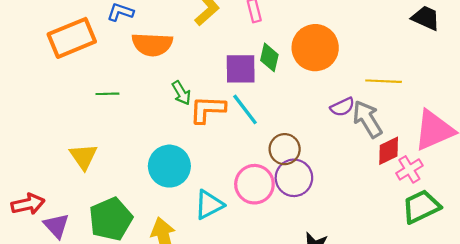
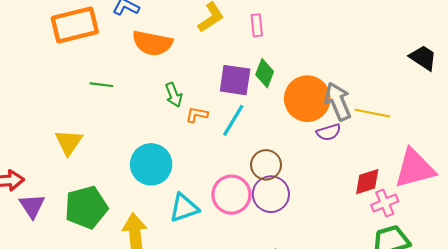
orange circle: (315, 48) -> (307, 99), moved
orange L-shape: (208, 109) -> (197, 115), size x0.6
cyan line: (245, 109) -> (233, 120), turned 60
gray arrow: (367, 119) -> (338, 101), moved

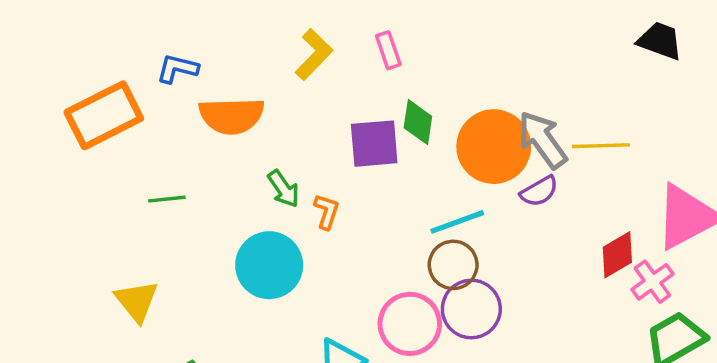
orange L-shape: (197, 115) -> (327, 212), turned 110
cyan line: (233, 120) -> (457, 222), moved, turned 52
cyan circle: (151, 164) -> (269, 265), moved

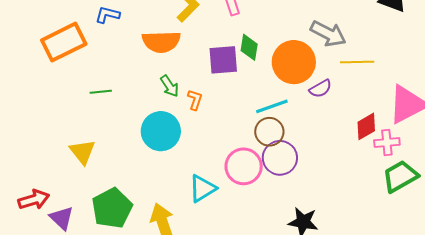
orange semicircle: (232, 116) -> (161, 42), moved
gray arrow: (542, 140) -> (328, 34), moved, turned 153
pink cross: (652, 282) -> (387, 143), turned 30

